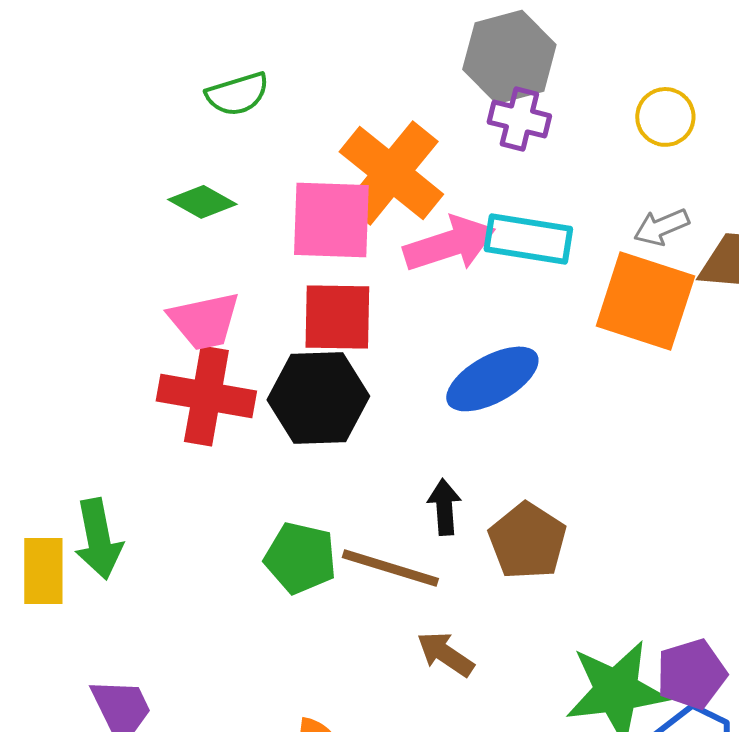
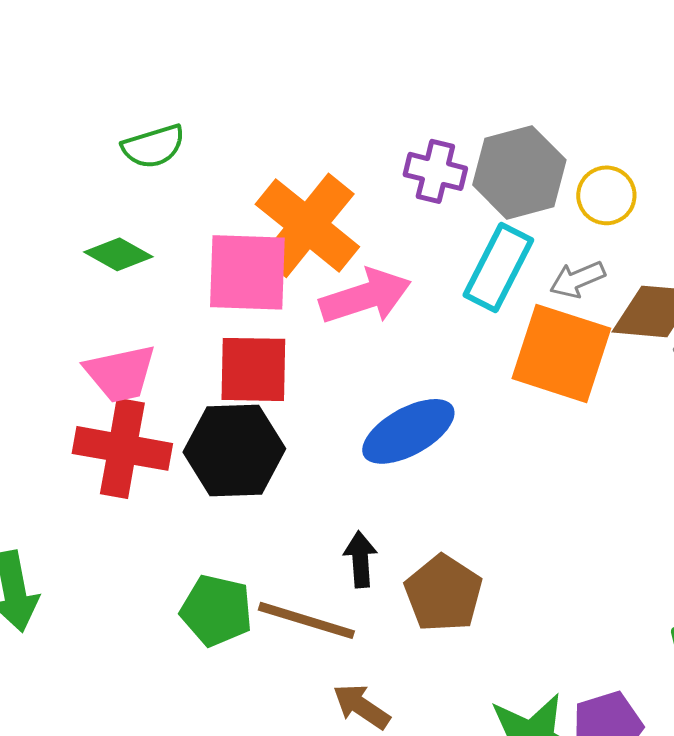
gray hexagon: (509, 57) -> (519, 172), moved
yellow circle: (665, 117) -> (606, 195), moved
cyan rectangle: (528, 239) -> (498, 267), moved, turned -72

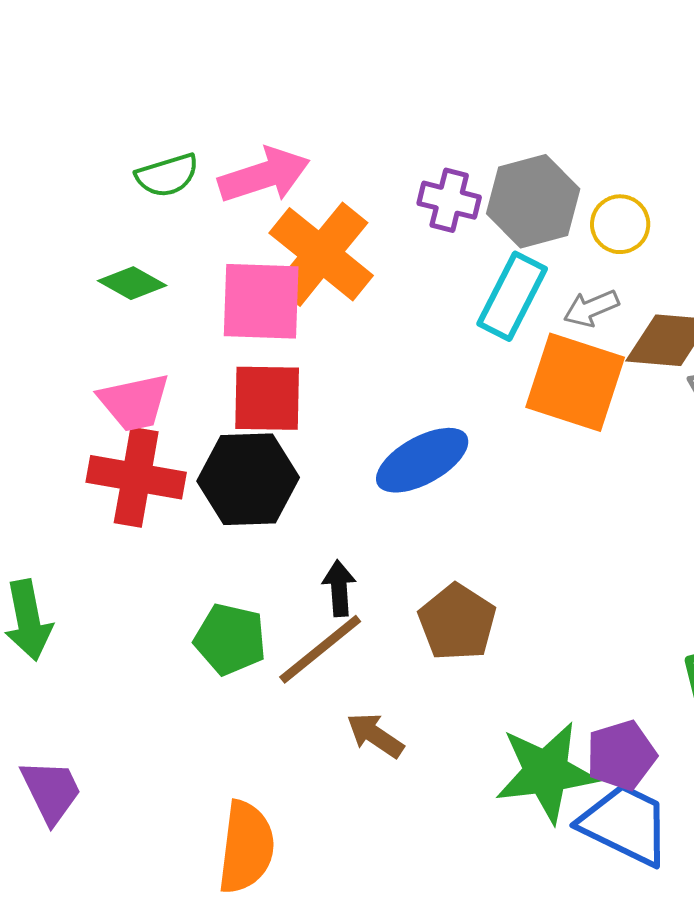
pink arrow: (365, 296) -> (264, 175), moved
black arrow: (360, 559) -> (339, 588), moved
brown line: (306, 620) -> (320, 649), turned -56

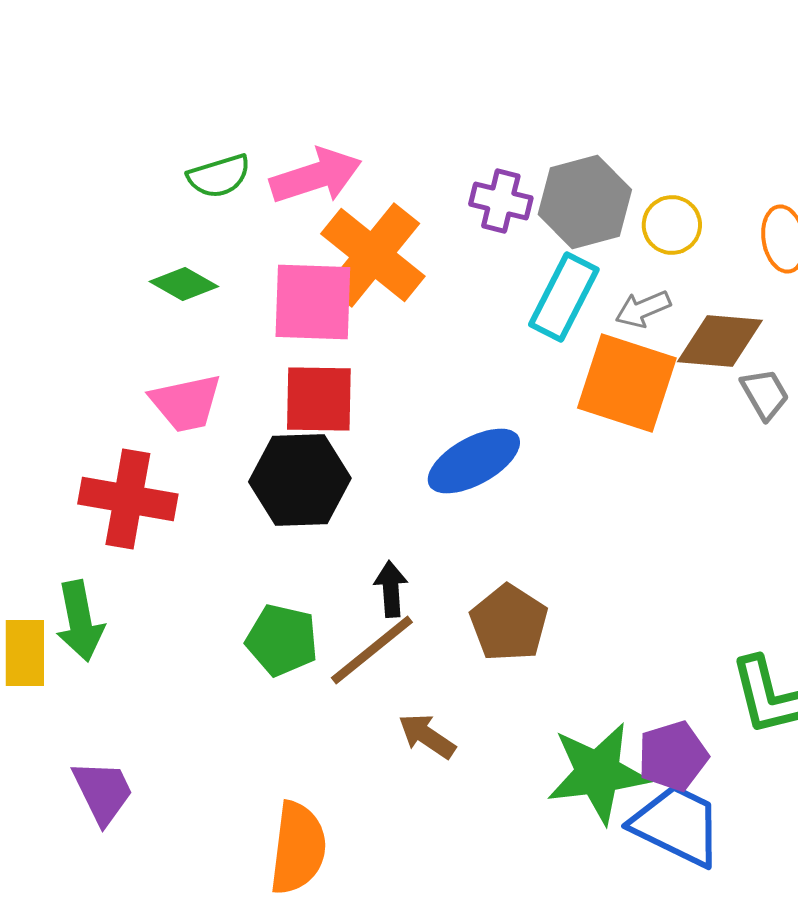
red cross: (136, 477) -> (128, 499), moved

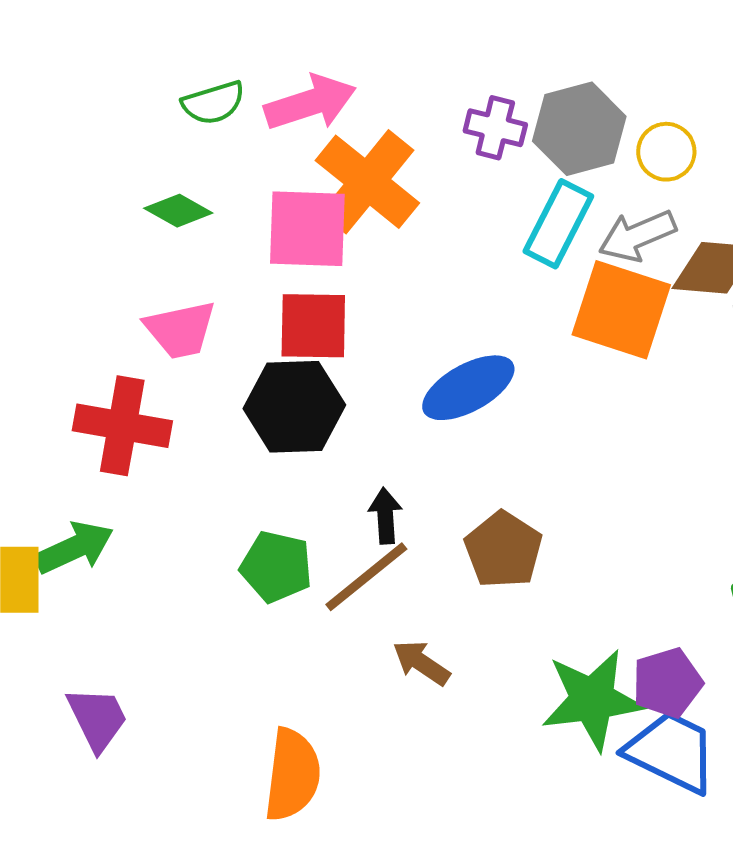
gray arrow: (643, 309) -> (637, 236), size x1.4
green arrow: (80, 621) -> (74, 548), turned -104

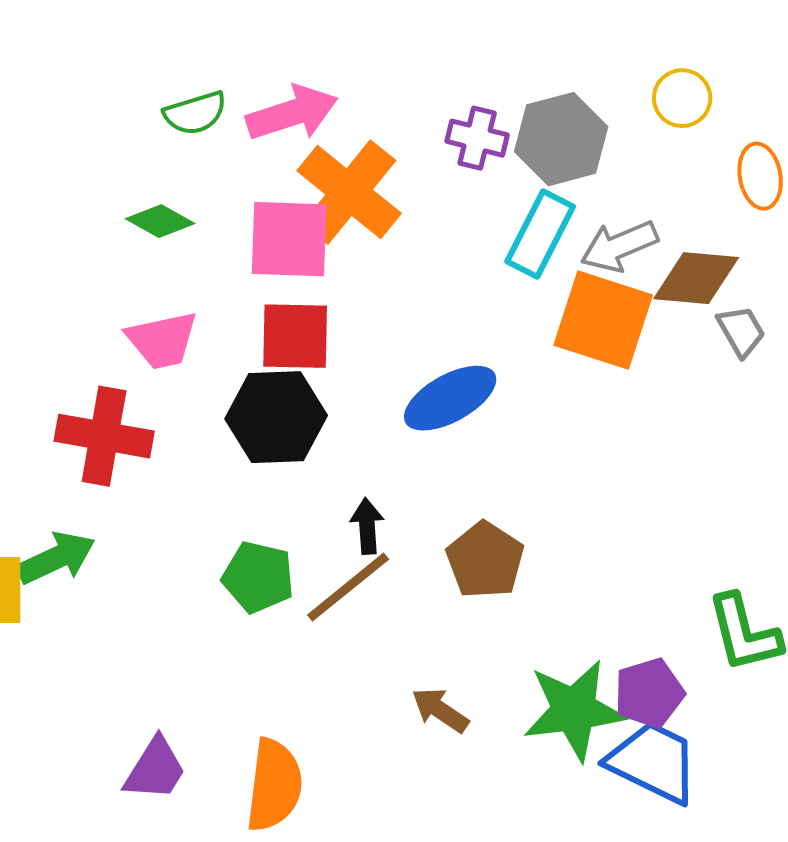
yellow circle: (666, 152) -> (682, 98), moved
brown arrow: (421, 663) -> (440, 710), moved
purple trapezoid: (97, 719) -> (155, 769), moved, turned 58

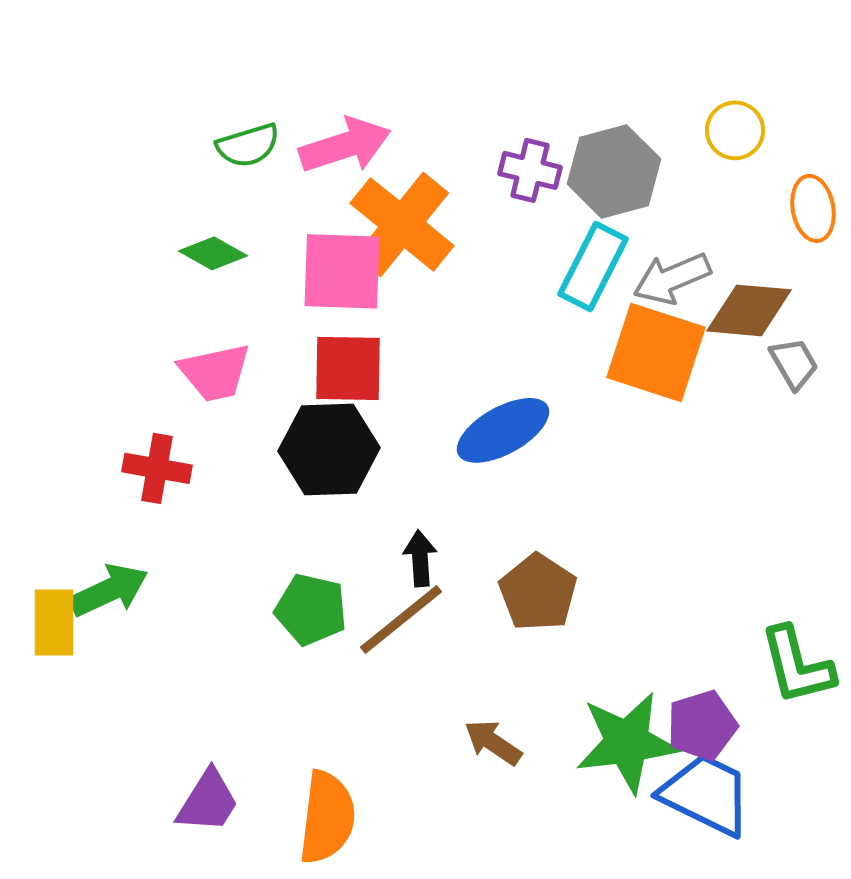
red cross: (104, 436) -> (157, 468), size x0.7

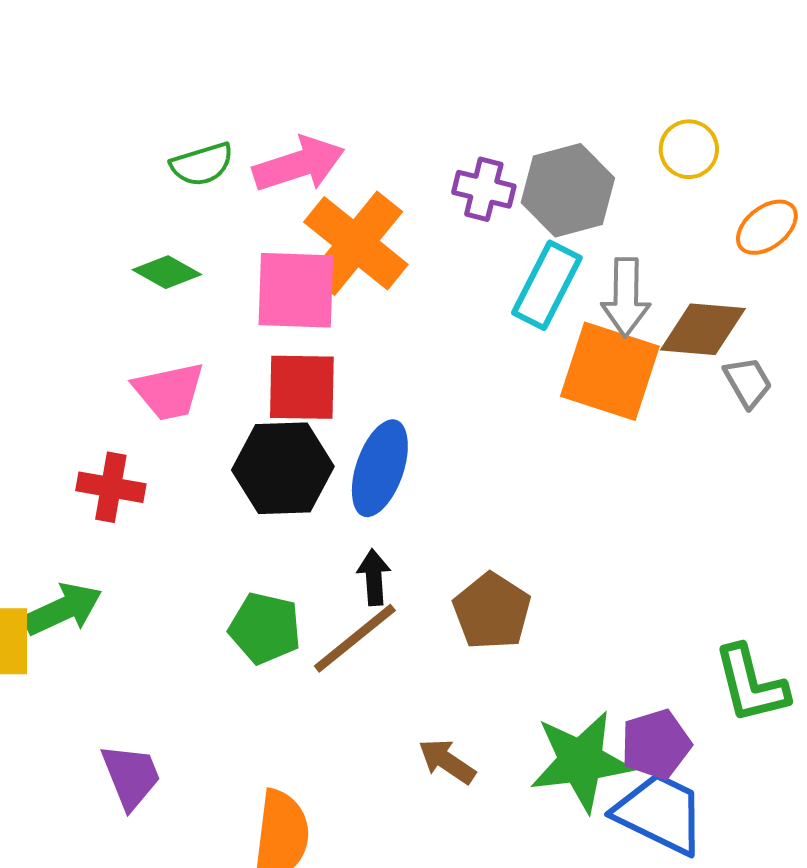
orange ellipse: (813, 208) -> (767, 227), turned 62
gray arrow: (672, 278) -> (626, 297), turned -66
blue ellipse: (503, 430) -> (380, 468), moved, turned -42
purple trapezoid: (208, 801) -> (131, 776), moved, turned -54

